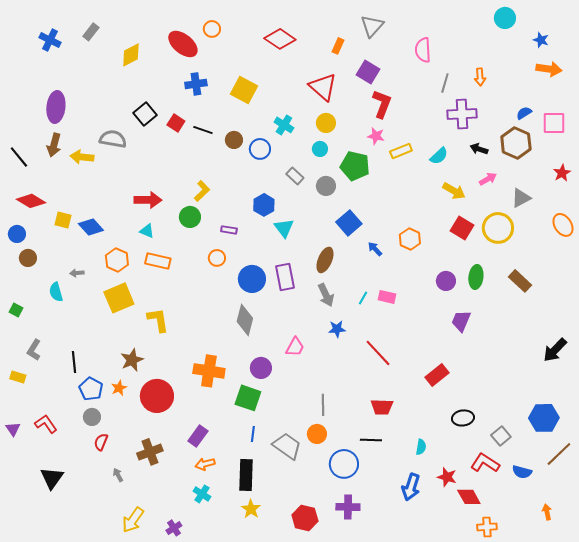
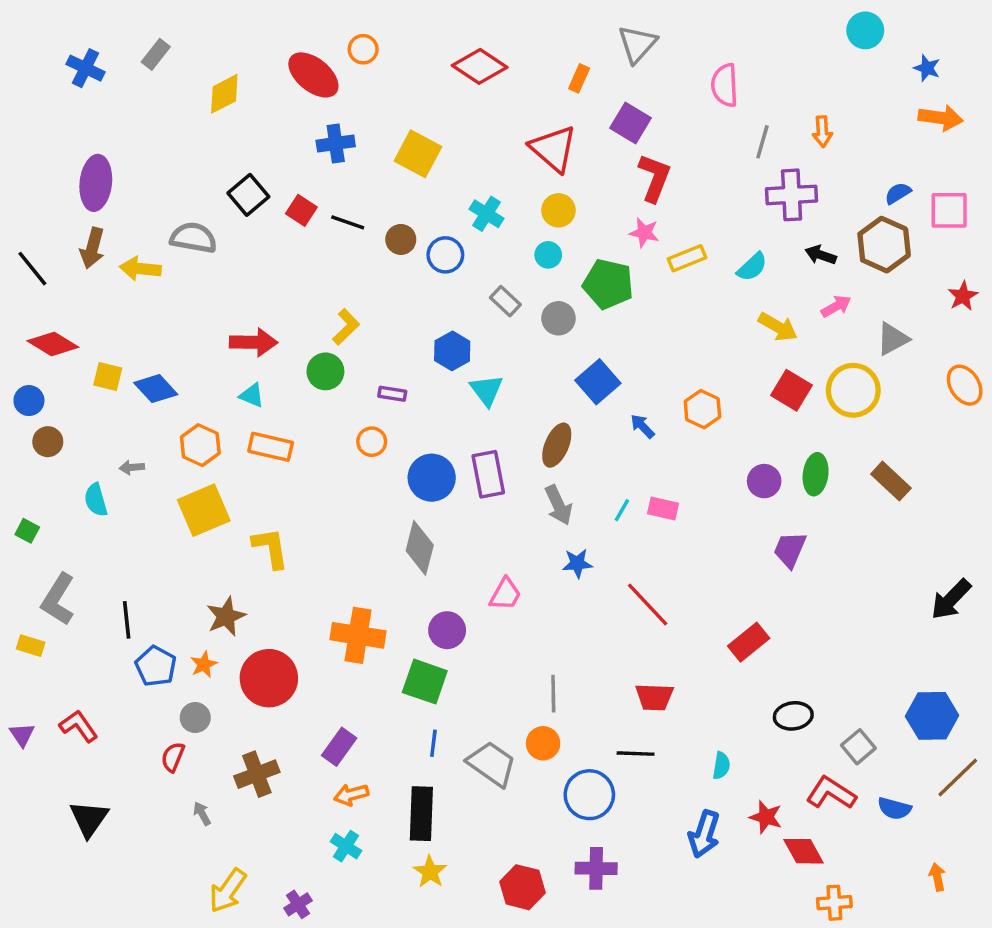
gray L-shape: (34, 350) -> (58, 599), size x1.4
gray circle: (92, 417) -> (195, 718), moved

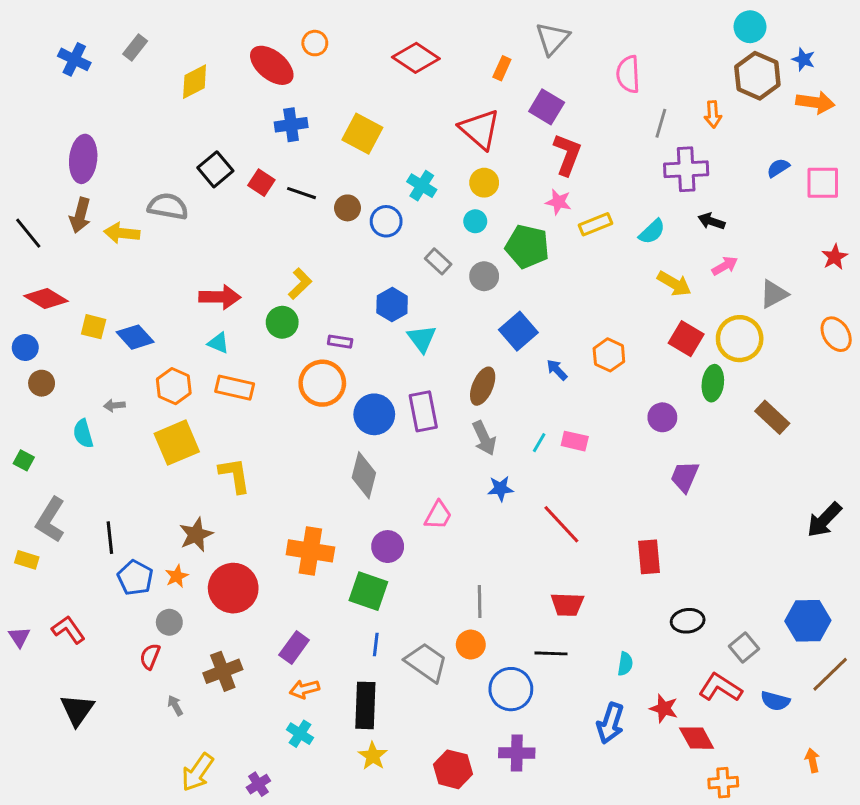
brown hexagon: (884, 245) -> (757, 76), moved
orange circle: (372, 442) -> (322, 383), size x1.8
green ellipse: (816, 474) -> (713, 383), moved
red rectangle: (749, 642) -> (649, 557), turned -56

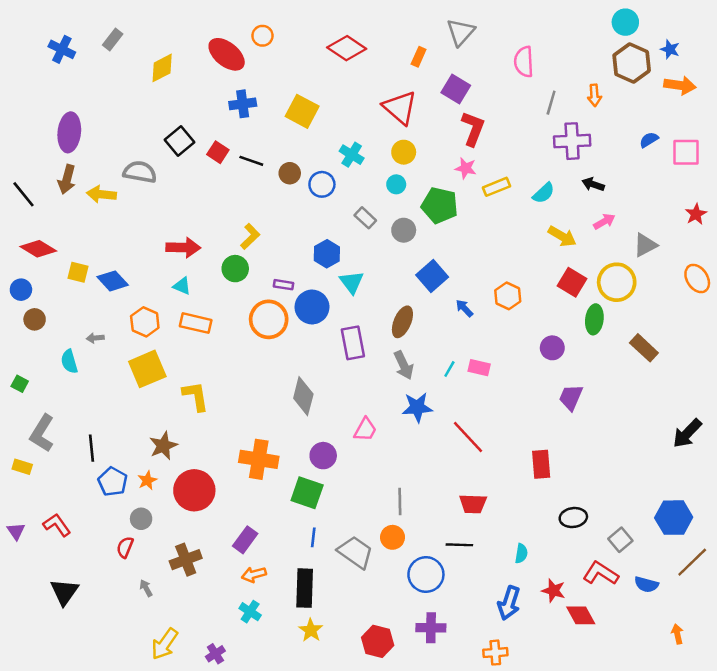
blue circle: (374, 414) -> (312, 307), moved
blue star: (500, 489) -> (417, 407), size x1.4
orange cross: (723, 783) -> (495, 653), moved

